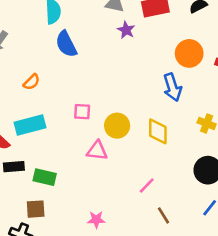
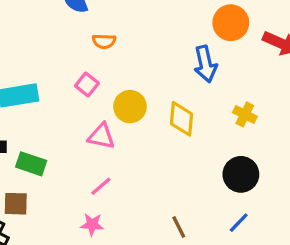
orange semicircle: (32, 82) -> (104, 41), moved, turned 42
pink square: (82, 112) -> (87, 84), turned 30
pink line: (147, 186) -> (101, 186), moved

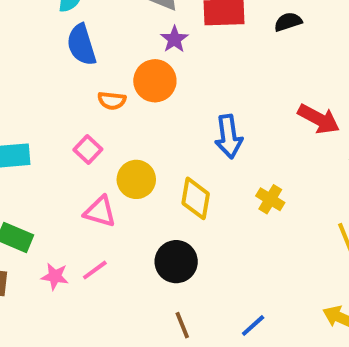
orange circle: (231, 23) -> (155, 81), moved
black circle: (241, 174) -> (176, 262), moved
pink star: (92, 224) -> (55, 276), moved

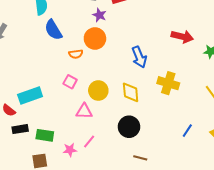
yellow cross: (270, 199) -> (168, 83), size x1.5
brown line: (182, 325) -> (140, 158), turned -40
blue line: (253, 326) -> (187, 131), moved

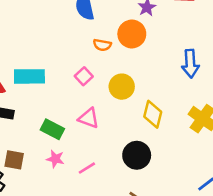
blue arrow: (139, 57) -> (190, 64), moved
yellow circle: (98, 91) -> (122, 87), moved
green rectangle: (45, 135) -> (52, 129), moved
pink line: (89, 141) -> (87, 168), moved

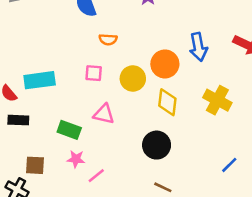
orange circle: (132, 34) -> (165, 64), moved
pink square: (84, 76) -> (94, 73), turned -36
pink line: (87, 168) -> (96, 176), moved

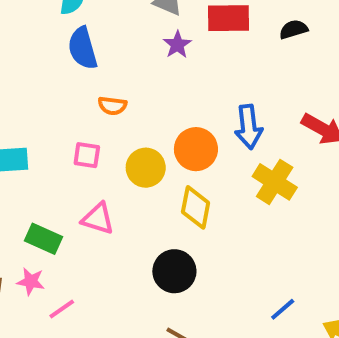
yellow cross: (217, 100) -> (275, 182), moved
pink star: (76, 159) -> (31, 281), moved
pink line: (96, 176) -> (62, 309), moved

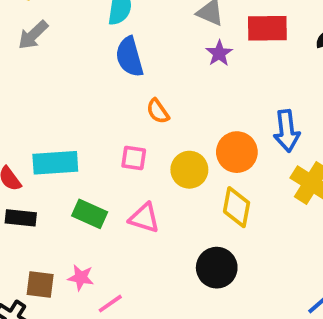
orange semicircle: (112, 106) -> (158, 111), turned 48
green rectangle: (43, 239) -> (90, 214), moved

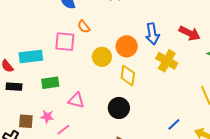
pink square: (134, 158) -> (65, 42), moved, size x1.5
green rectangle: (90, 214) -> (50, 83), turned -30
pink triangle: (144, 218) -> (76, 100), moved

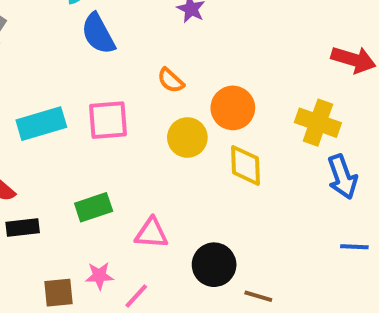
orange semicircle: (84, 27) -> (171, 80), moved
blue arrow: (152, 34) -> (342, 177), moved
cyan rectangle: (31, 57) -> (41, 124), moved
black circle: (119, 108) -> (214, 265), moved
blue line: (174, 124) -> (354, 247), turned 56

